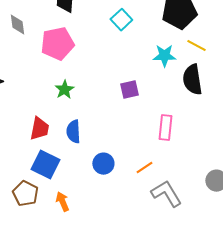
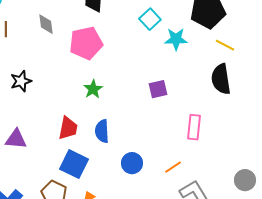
cyan star: (164, 56) -> (176, 39), moved

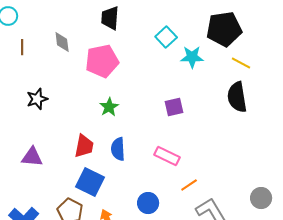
pink rectangle: (194, 127) -> (167, 156), moved, turned -70
blue circle: (132, 163) -> (148, 203), moved

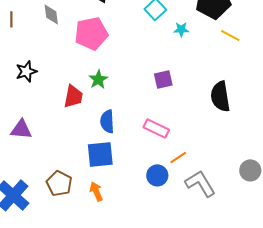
cyan star: (192, 57) -> (181, 29), size x0.7
black semicircle: (237, 97) -> (220, 96), moved
red trapezoid: (84, 146) -> (73, 96), moved
blue square: (90, 182) -> (100, 154), moved, turned -32
blue circle: (148, 203) -> (157, 175), moved

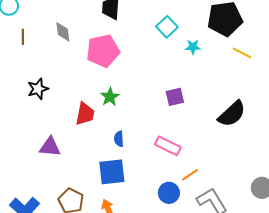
black semicircle: (220, 96) -> (232, 114), turned -124
blue semicircle: (107, 121) -> (119, 139), size x0.7
purple triangle: (21, 129) -> (50, 147), moved

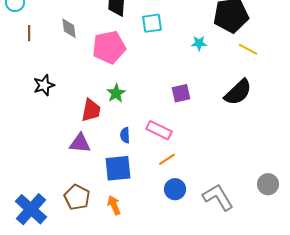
cyan square: (167, 27) -> (152, 23), moved, turned 35
black semicircle: (232, 114) -> (238, 92), moved
pink rectangle: (168, 146) -> (159, 130), moved
purple triangle: (50, 147) -> (80, 143), moved
orange line: (190, 175) -> (167, 159), moved

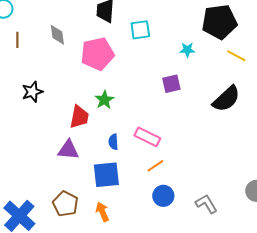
purple square: (181, 93) -> (171, 84), moved
gray L-shape: (218, 197) -> (206, 204), size x0.7

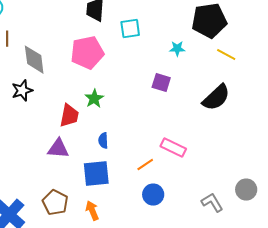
gray diamond: (57, 35) -> (34, 60), moved, size x1.4
purple square: (171, 84) -> (161, 83), turned 30
pink rectangle: (147, 137) -> (173, 148), moved
gray L-shape: (206, 204) -> (212, 203), moved

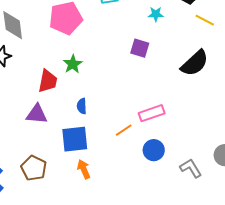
pink rectangle: (173, 148) -> (152, 113), turned -45
blue circle: (153, 195) -> (154, 150), moved
orange arrow: (92, 211) -> (84, 169), moved

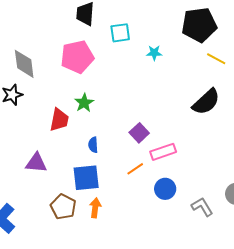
cyan star: (156, 14) -> (154, 53), moved
purple square: (140, 48) -> (139, 133), moved, turned 30
purple triangle: (37, 114) -> (36, 163), moved
brown pentagon: (34, 168) -> (63, 207), moved
orange arrow: (84, 169) -> (95, 208), turned 30

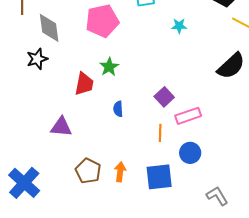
cyan star: (154, 53) -> (179, 26), moved
orange line: (135, 169) -> (160, 133), turned -54
blue square: (86, 178) -> (159, 177), moved
gray L-shape: (202, 207) -> (217, 196), moved

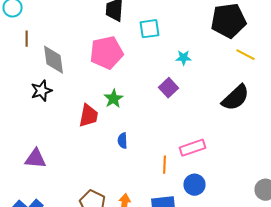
purple square: (164, 97) -> (168, 88), moved
purple triangle: (61, 127) -> (36, 159), moved

